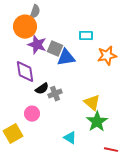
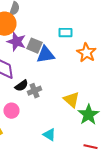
orange star: (107, 56) -> (86, 53), turned -30
green star: (97, 122) -> (88, 115), moved

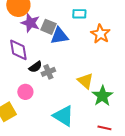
cyan triangle: (49, 135) -> (63, 116), size x1.6

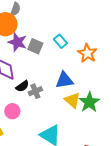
cyan rectangle: (79, 14) -> (60, 41), moved, turned 48
blue triangle: (59, 36) -> (64, 80), moved
green star: (102, 96) -> (89, 102), moved

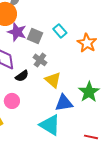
blue triangle: (64, 80) -> (64, 103), moved
gray cross: (35, 91) -> (40, 60), moved, turned -32
yellow triangle: (72, 100) -> (53, 80), moved

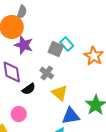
gray square: (35, 36) -> (56, 49), moved

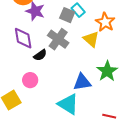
gray cross: (47, 73) -> (58, 39), size x1.5
yellow triangle: (60, 93) -> (91, 39), moved

